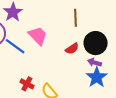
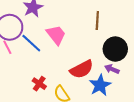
red semicircle: (72, 49) -> (82, 69), moved, size x1.6
blue star: (97, 77) -> (100, 85), moved

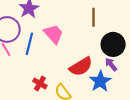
blue line: (31, 43) -> (29, 44), turned 65
purple arrow: (112, 69) -> (111, 64), turned 32

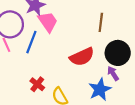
pink trapezoid: (54, 34) -> (48, 22), moved
red semicircle: (81, 67) -> (82, 57), moved

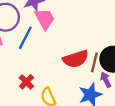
brown line: (101, 22) -> (94, 62), moved

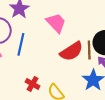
pink trapezoid: (45, 19) -> (56, 23), moved

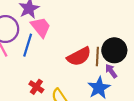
pink trapezoid: (56, 23) -> (41, 27), moved

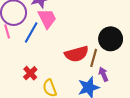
black circle: (114, 50) -> (111, 39), moved

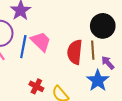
pink trapezoid: (47, 18) -> (41, 42), moved
red semicircle: (77, 54) -> (75, 52), turned 130

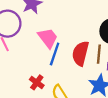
blue line: (23, 47) -> (55, 54), moved

